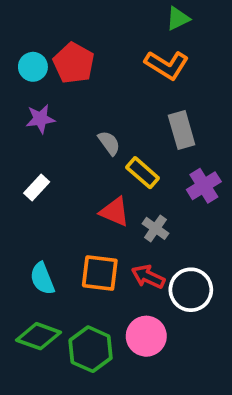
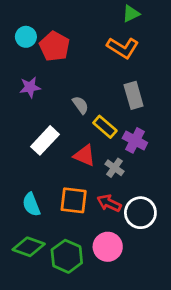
cyan circle: (33, 67) -> (26, 37), moved
purple cross: (204, 186) -> (135, 140), moved, turned -30
white rectangle: (37, 188) -> (45, 140), moved, size x1.5

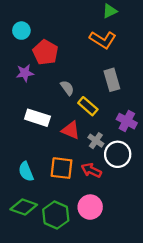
red pentagon: (55, 46) -> (45, 52), moved
white rectangle: (45, 140) -> (37, 118), turned 65
purple cross: (135, 140) -> (127, 121), moved
white circle: (140, 213) -> (118, 154), moved

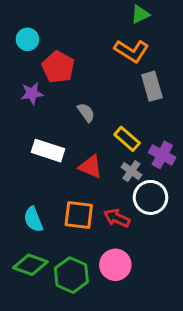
gray rectangle: (112, 80) -> (152, 86), moved
yellow rectangle: (88, 106) -> (127, 139), moved
gray cross: (96, 141) -> (131, 171), moved

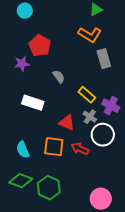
cyan circle: (27, 39) -> (25, 11), moved
red triangle: (90, 167) -> (67, 123), moved
pink circle: (115, 265) -> (101, 199), moved

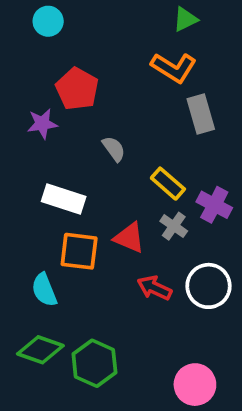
white circle: (103, 135) -> (209, 286), moved
orange square: (54, 147) -> (79, 251), moved

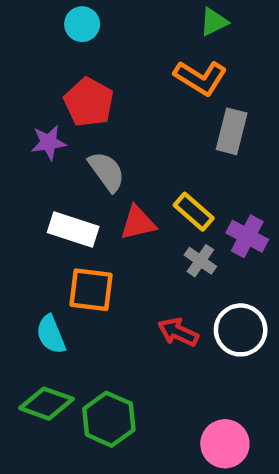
cyan circle: (48, 21) -> (82, 24), moved
gray rectangle: (201, 114) -> (232, 131), turned 30
gray semicircle: (114, 149) -> (107, 171), moved, size x1.4
red triangle: (129, 238) -> (138, 223), moved, turned -36

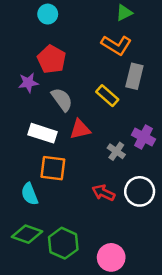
yellow rectangle: (194, 212) -> (107, 96), moved
pink circle: (225, 444) -> (111, 257), moved

